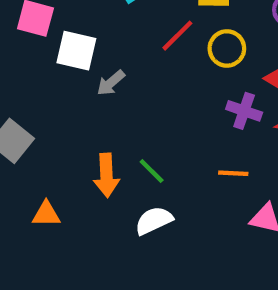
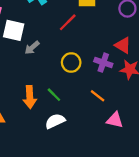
yellow circle: (227, 48) -> (71, 63), moved
orange line: (233, 173) -> (98, 96), turned 35

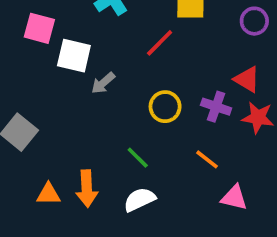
orange arrow: (30, 97) -> (87, 189), moved

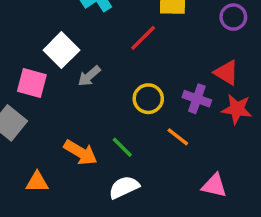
pink square: (39, 28) -> (32, 83), moved
white square: (74, 56) -> (61, 50), turned 32
orange line: (207, 159) -> (178, 137), moved
orange arrow: (87, 189) -> (81, 152), moved, turned -56

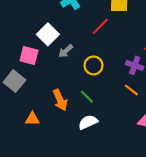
yellow circle: (148, 99) -> (94, 65), moved
orange line: (178, 137) -> (131, 90), moved
orange arrow: (81, 152) -> (60, 100), turned 35

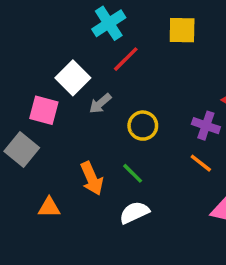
red line: (100, 26) -> (126, 59), moved

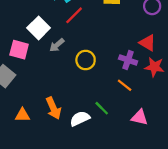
green line: (133, 173) -> (102, 108), moved
orange arrow: (92, 178) -> (53, 108), moved

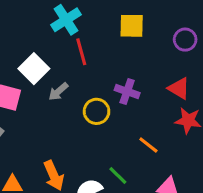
red line: (74, 15) -> (81, 52), turned -60
purple cross: (128, 60) -> (127, 92), moved

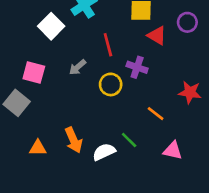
red line: (81, 52) -> (108, 45), moved
white square: (34, 69) -> (51, 26), moved
red triangle: (179, 88) -> (157, 36), moved

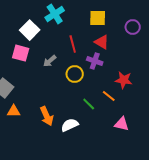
red triangle: (157, 36) -> (102, 42), moved
pink square: (34, 73) -> (21, 53), moved
red star: (190, 92) -> (124, 80), moved
green line: (129, 140) -> (89, 104), moved
orange triangle: (38, 148) -> (14, 111), moved

